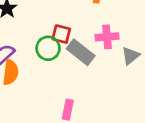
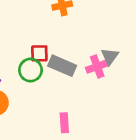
pink cross: (107, 37) -> (97, 66), moved

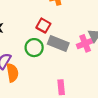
red square: (39, 53) -> (43, 26), moved, turned 32

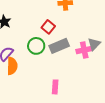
gray rectangle: (58, 44) -> (59, 46), turned -54

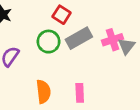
gray triangle: (94, 44) -> (127, 46), moved
orange semicircle: (12, 66) -> (43, 92), moved

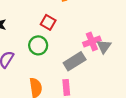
gray rectangle: (79, 38) -> (75, 61), moved

